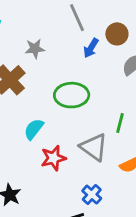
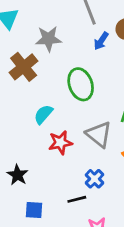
gray star: (35, 49) -> (48, 39), size x1.4
green ellipse: (72, 95) -> (81, 84), turned 68

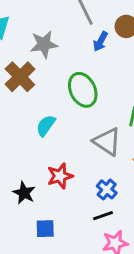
red star: (60, 143) -> (60, 176), moved
black line: (77, 199) -> (103, 216), moved

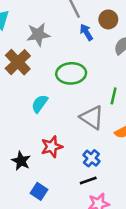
blue arrow: (100, 42) -> (86, 32), turned 119
green ellipse: (83, 90) -> (71, 73), turned -68
blue square: (45, 229) -> (39, 191), turned 35

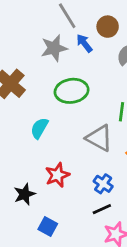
gray star: (38, 35) -> (54, 48), moved
black star: (21, 161) -> (25, 194), turned 30

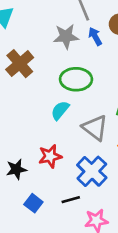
cyan semicircle: (39, 128) -> (60, 110), moved
blue cross: (103, 184) -> (92, 171), size x1.6
black line: (102, 209) -> (71, 200), moved

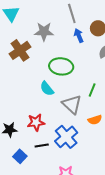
gray star: (66, 36) -> (44, 32), moved
cyan semicircle: (60, 110) -> (47, 89), turned -84
black line: (71, 200) -> (42, 145), moved

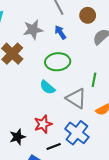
blue arrow: (79, 36) -> (60, 32), moved

